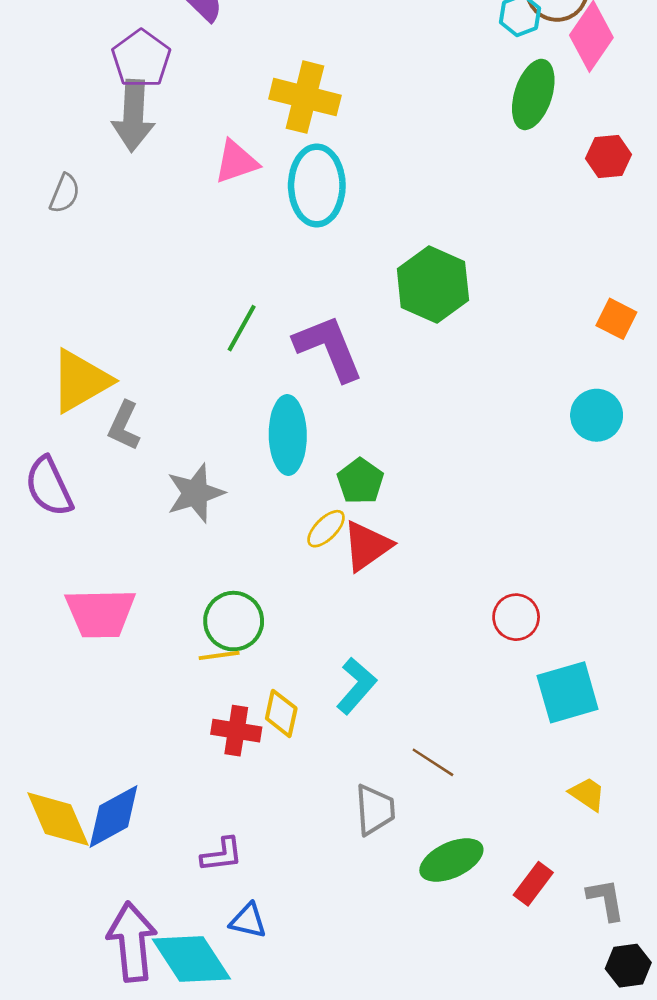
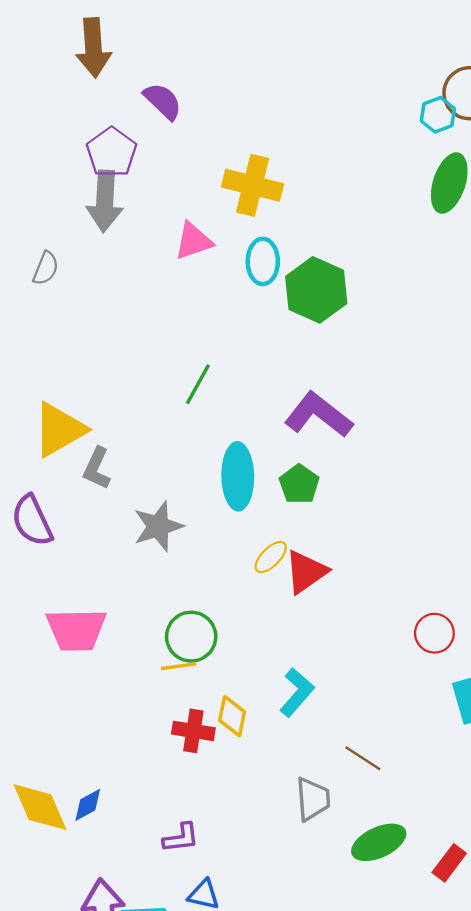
cyan ellipse: (317, 186) -> (263, 261), size x0.7
green hexagon: (433, 285) -> (316, 290), moved
purple L-shape: (329, 348) -> (318, 415), moved, turned -30
green pentagon: (360, 481) -> (299, 484), moved
blue diamond: (114, 816) -> (88, 805), size x0.6

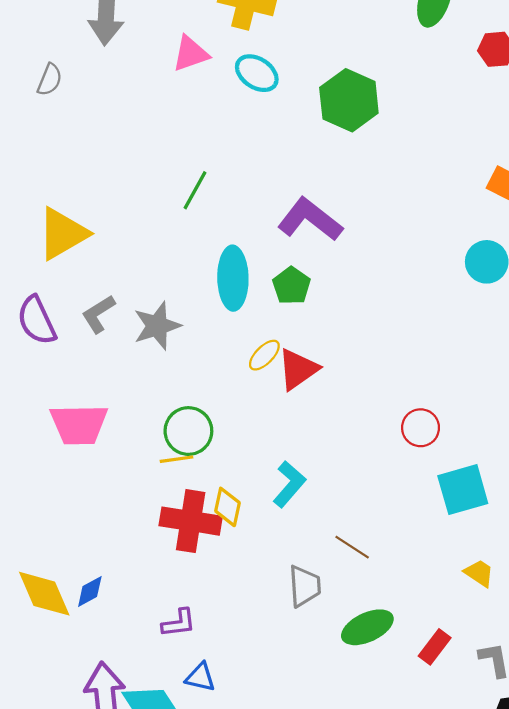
cyan ellipse: (263, 261) -> (257, 73), turned -57
green hexagon: (316, 290) -> (349, 100), moved
gray L-shape: (97, 468) -> (98, 314), moved, turned 33
red cross: (193, 731) -> (191, 521), size x1.5

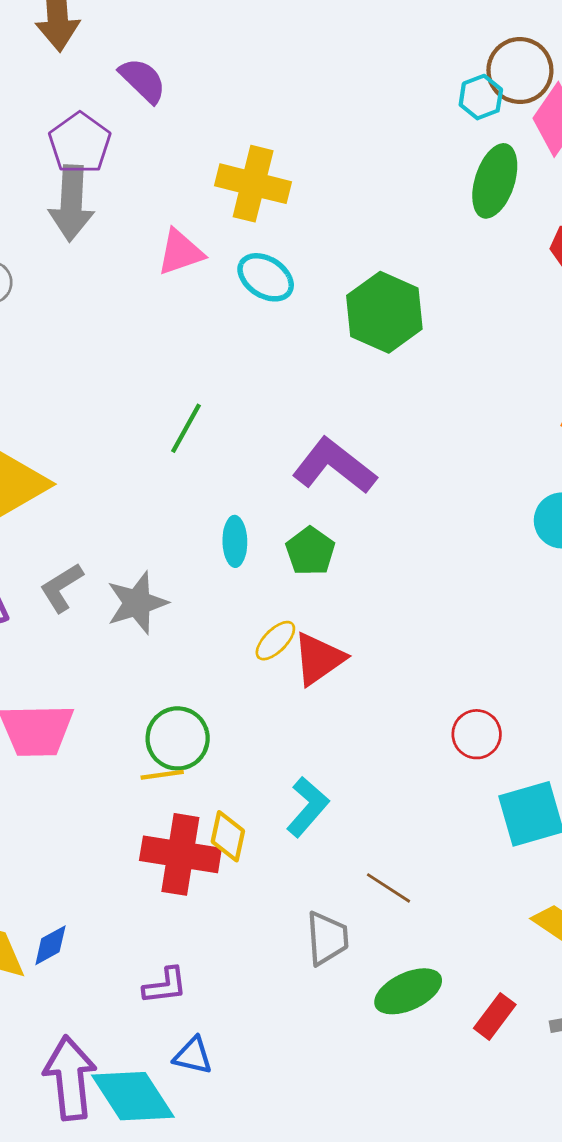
cyan ellipse: (233, 278) -> (235, 541), size x0.6

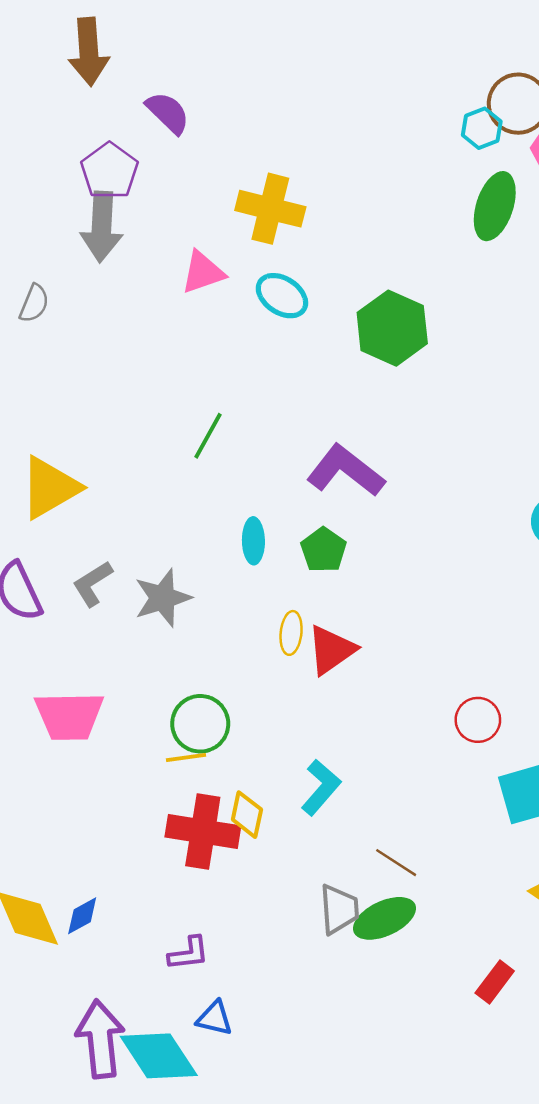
yellow ellipse: (275, 641) -> (291, 633), turned -39
green ellipse: (408, 991) -> (384, 918), moved

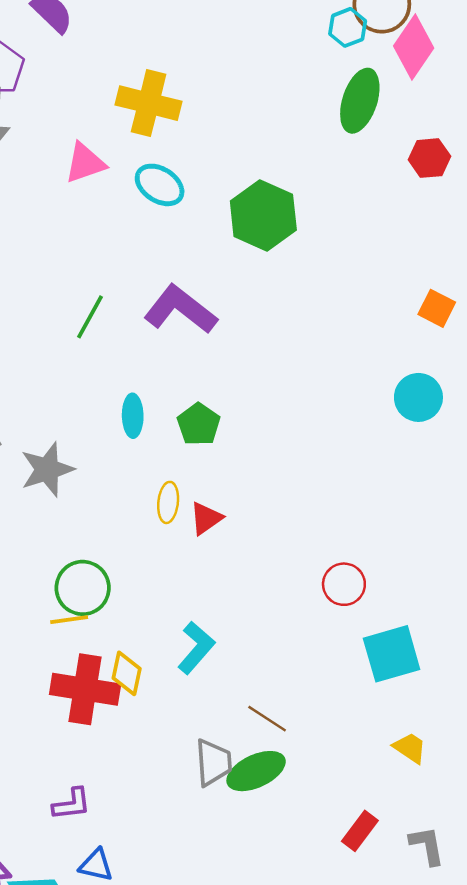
purple L-shape: (346, 471) -> (180, 309), moved
red triangle: (331, 650) -> (206, 518), size x0.7

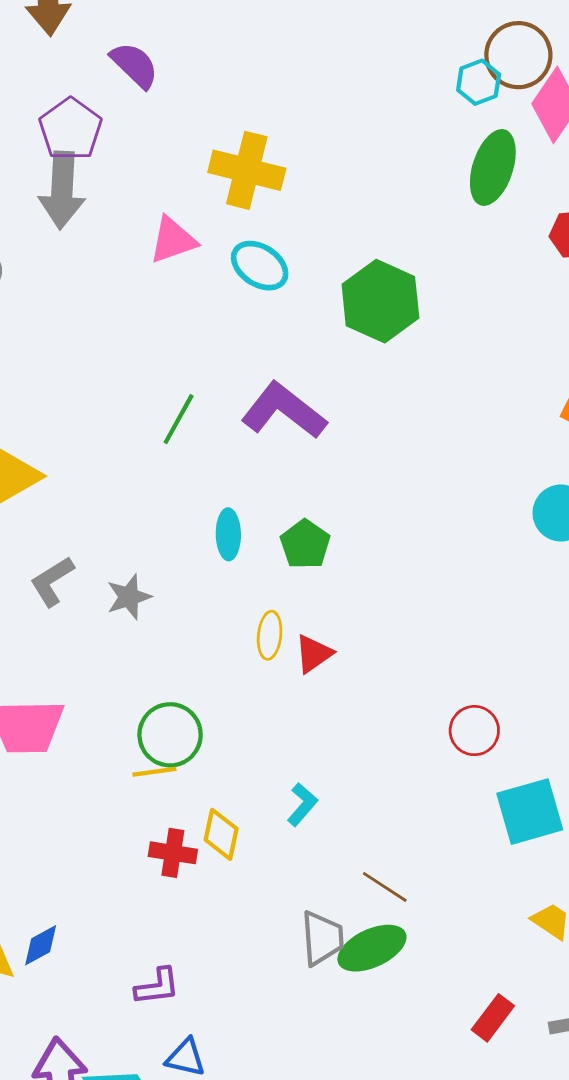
gray star: (47, 469) -> (129, 597), size x0.7
cyan L-shape: (196, 648) -> (302, 804), size x0.7
red cross: (85, 689) -> (173, 853), size x0.6

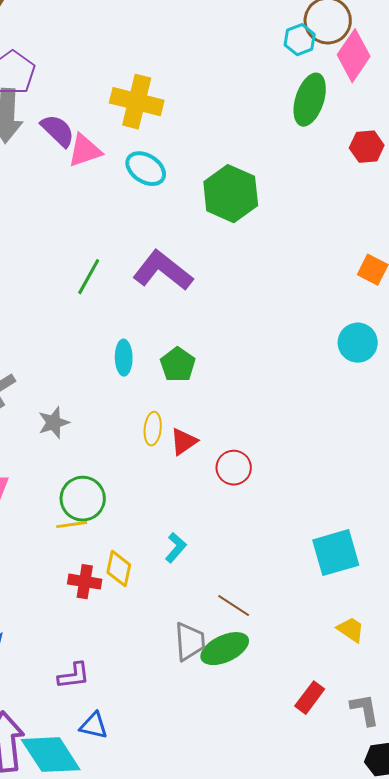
purple semicircle: (134, 65) -> (58, 131), moved
gray star: (129, 597) -> (54, 423), moved
red circle: (474, 731) -> (234, 468), moved

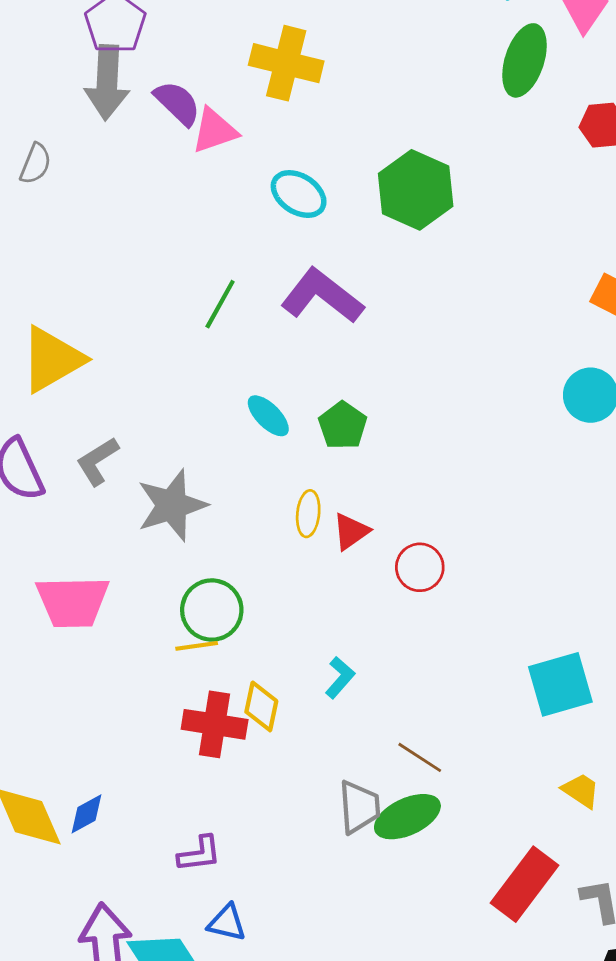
cyan ellipse: (146, 169) -> (299, 194), moved
cyan ellipse: (124, 358) -> (268, 416), turned -44
gray star: (54, 423) -> (172, 505), size x1.6
red cross: (85, 582) -> (215, 724), size x1.4
red rectangle: (310, 698) -> (524, 884), size x1.6

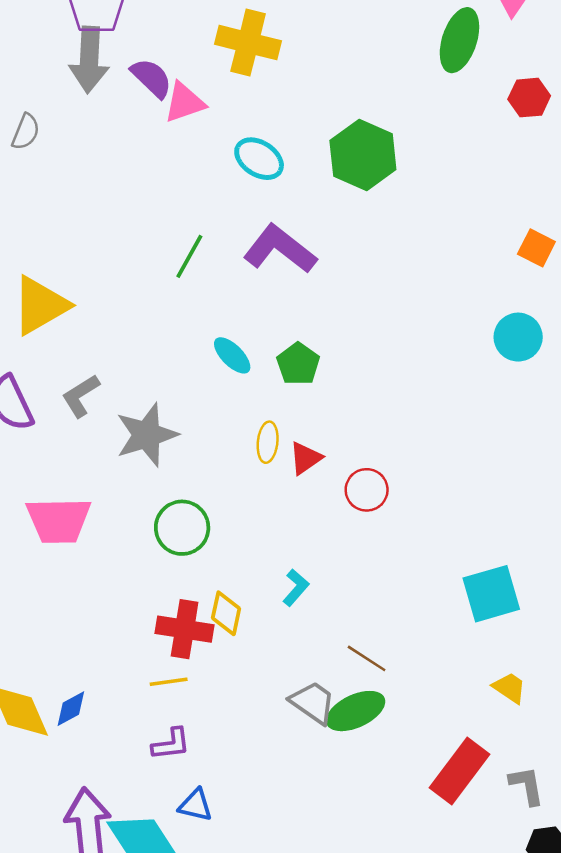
yellow line: (197, 646) -> (169, 682), moved
gray trapezoid: (359, 807) -> (313, 702), turned -51

